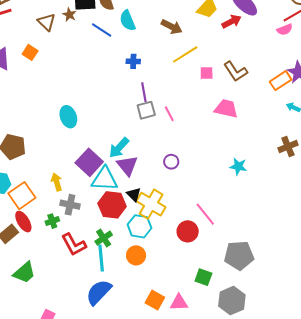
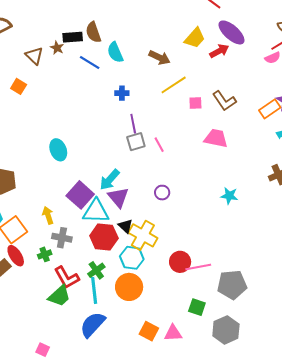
pink line: (205, 214) -> (198, 267), moved, turned -60
orange circle: (136, 255) -> (129, 287), size x1.4
green trapezoid: (24, 273) -> (59, 296), moved

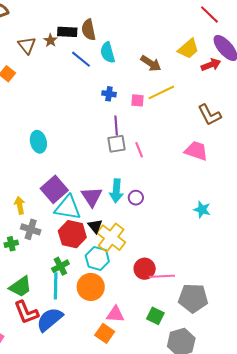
pink square: (195, 103) -> (137, 100), moved
cyan arrow: (110, 180) -> (116, 191), moved, turned -45
red L-shape: (67, 278) -> (26, 312), moved
pink triangle: (173, 333) -> (115, 314), moved

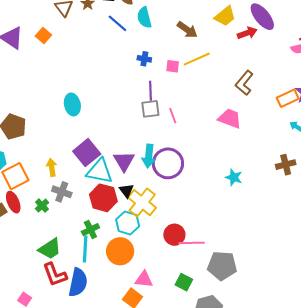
brown L-shape: (209, 115) -> (244, 83), turned 65
purple circle: (136, 198) -> (168, 163), size x2.0
green cross: (11, 244) -> (42, 206), turned -32
blue semicircle: (50, 319) -> (78, 282), turned 140

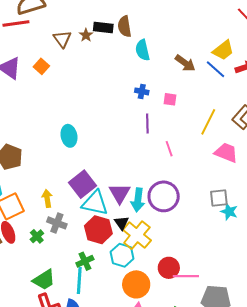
blue line: (117, 23) -> (216, 69), moved
yellow line: (197, 59) -> (208, 122), moved, turned -40
gray square: (150, 109) -> (219, 198), moved
cyan arrow: (149, 156) -> (138, 200), moved
orange circle: (120, 251) -> (136, 284), moved

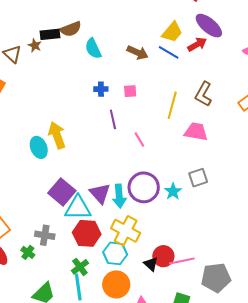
brown semicircle: (125, 26) -> (71, 29), turned -90
yellow arrow: (47, 198) -> (57, 135), moved, size x1.5
cyan star: (229, 212) -> (173, 191), moved, turned 30
black triangle: (122, 223) -> (151, 264), moved
orange circle: (136, 284) -> (116, 284), moved

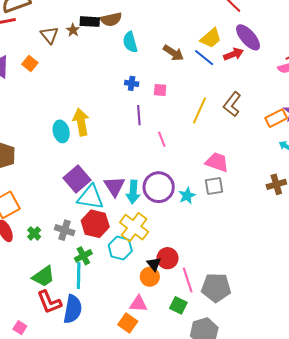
pink trapezoid: (196, 132) -> (217, 162), moved
gray cross: (45, 235) -> (65, 230), moved
pink line: (182, 261) -> (188, 280), moved, turned 75
orange circle: (116, 284) -> (150, 277), moved, size x0.7

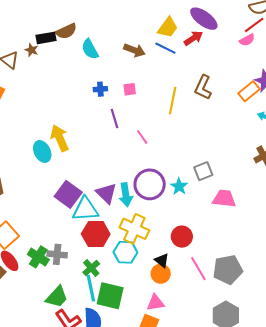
pink trapezoid: (217, 162) -> (224, 199), moved
gray cross: (65, 230) -> (57, 254), moved
green cross: (34, 233) -> (38, 257), size x1.5
red circle: (167, 258) -> (182, 237), moved
green square: (178, 305) -> (110, 296), moved, size x1.6

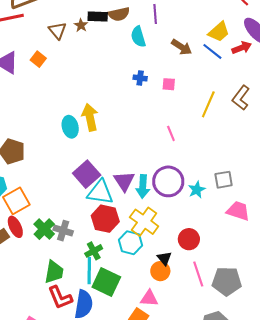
purple line: (114, 119) -> (155, 14), moved
green trapezoid: (57, 297) -> (54, 272), turned -45

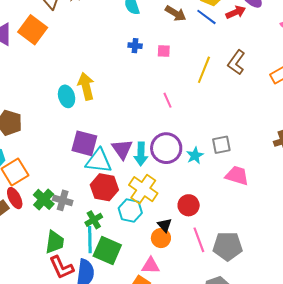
orange square: (38, 59) -> (33, 30), size x1.8
purple square: (87, 174) -> (84, 143), turned -32

